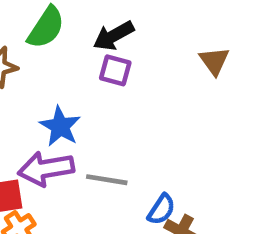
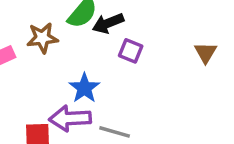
black arrow: (114, 36) -> (108, 23), moved

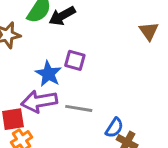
purple square: (131, 51) -> (75, 60), moved

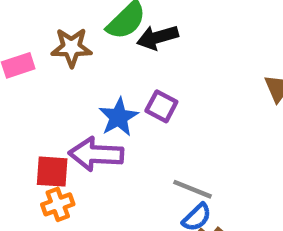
gray line: (79, 108) -> (192, 189), moved

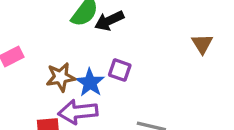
brown star: (71, 47) -> (61, 77), moved

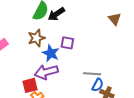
brown star: (61, 77) -> (36, 38), moved

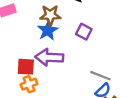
blue star: (51, 53) -> (48, 30), moved

